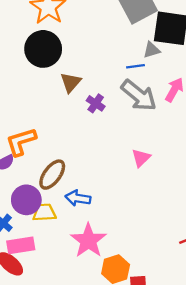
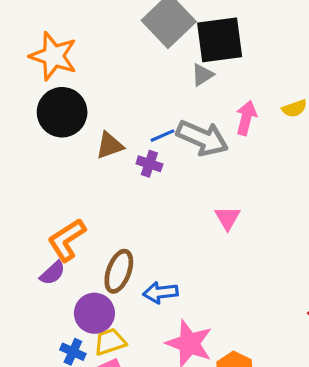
blue line: (136, 66) -> (162, 136), moved
brown triangle: (71, 82) -> (110, 146), turned 45
yellow trapezoid: (44, 213) -> (110, 342), moved

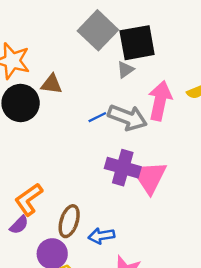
pink arrow: (246, 118) -> (160, 101), size x1.5
brown triangle: (110, 146) -> (52, 84), moved, turned 30
purple cross: (149, 164) -> (123, 168), moved, size x1.8
pink triangle: (228, 218) -> (149, 177), size x1.8

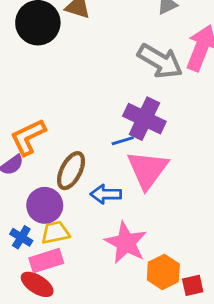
blue line: (97, 117) -> (123, 141), moved
pink triangle: (149, 177) -> (147, 170), moved

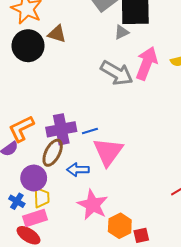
purple cross: (144, 119) -> (61, 129), moved, turned -36
yellow trapezoid: (55, 232) -> (42, 198), turned 100

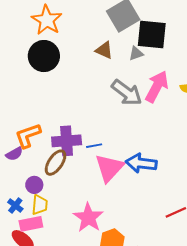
brown triangle: (57, 34) -> (104, 50), moved
blue arrow: (78, 170) -> (141, 163), moved, size x1.4
purple circle: (34, 178) -> (34, 185), size x0.7

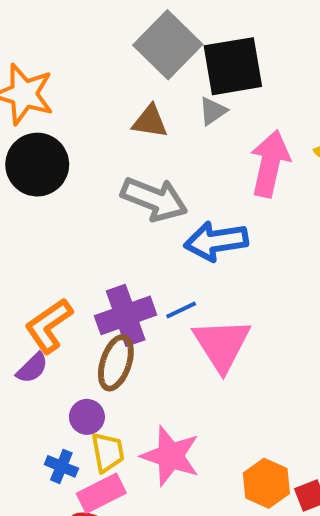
gray arrow: (127, 93) -> (154, 199), moved
blue arrow: (141, 163) -> (216, 241), moved
pink star: (88, 218) -> (170, 456), moved

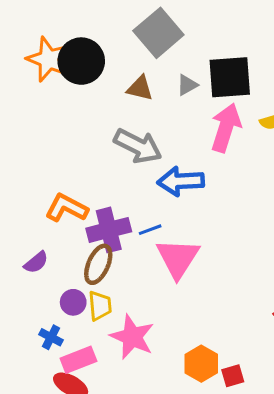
black square: (233, 66) -> (230, 77), moved
black circle: (37, 165) -> (81, 61), moved
orange L-shape: (49, 326) -> (66, 208), moved, turned 57
yellow trapezoid: (108, 452) -> (100, 306), moved

